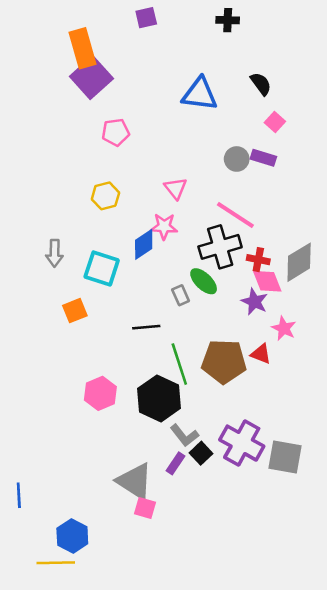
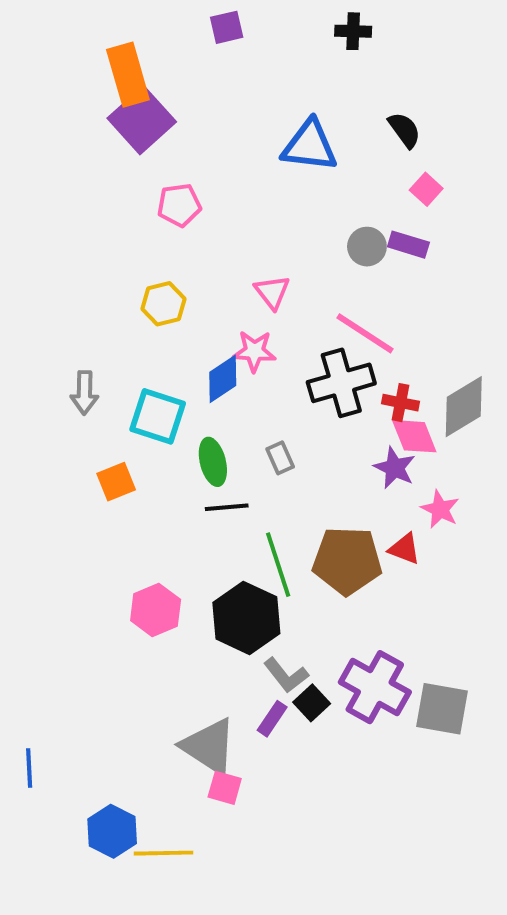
green ellipse: (204, 281) -> (213, 462), moved, turned 32
yellow line: (56, 563) -> (163, 853), moved

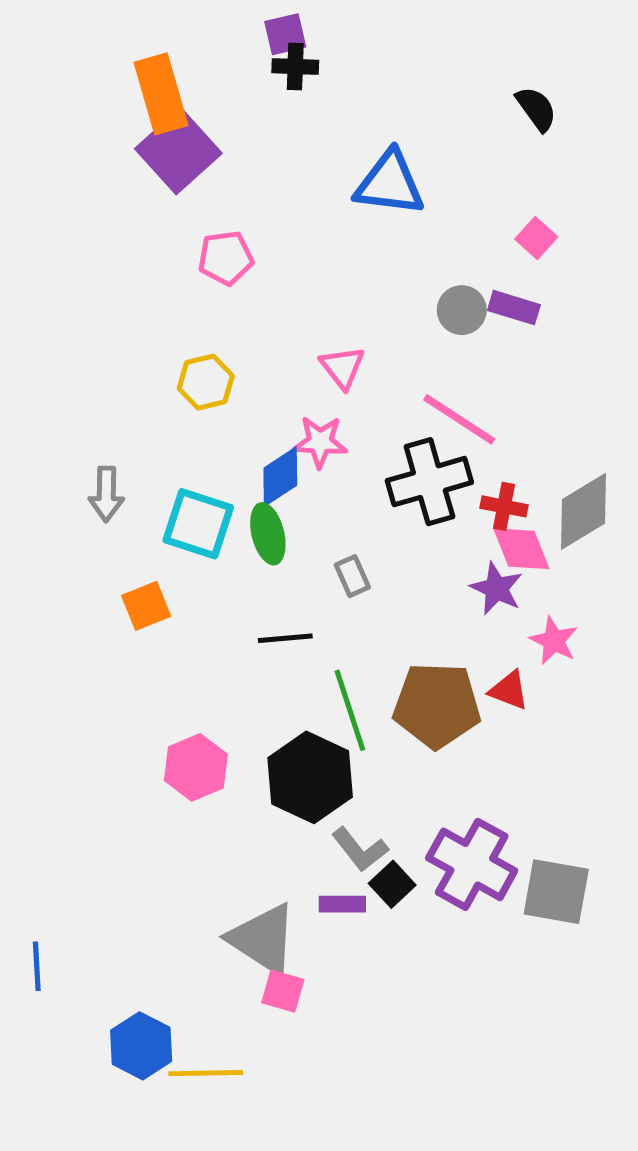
black cross: (353, 31) -> (295, 67), moved
black semicircle: (404, 130) -> (536, 109), moved
green ellipse: (213, 462) -> (268, 534), moved
purple rectangle: (272, 719) -> (342, 904), turned 56

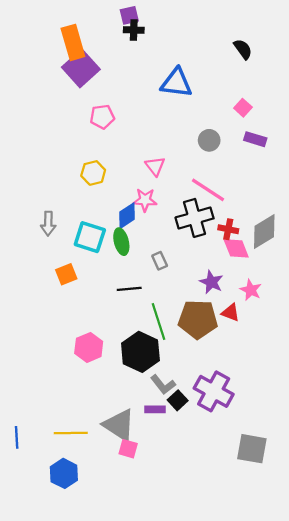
purple rectangle: (514, 308) -> (255, 139), moved
purple star: (497, 588) -> (211, 282), moved
gray square: (556, 892) -> (252, 449), moved
yellow line: (206, 1073) -> (71, 433), moved

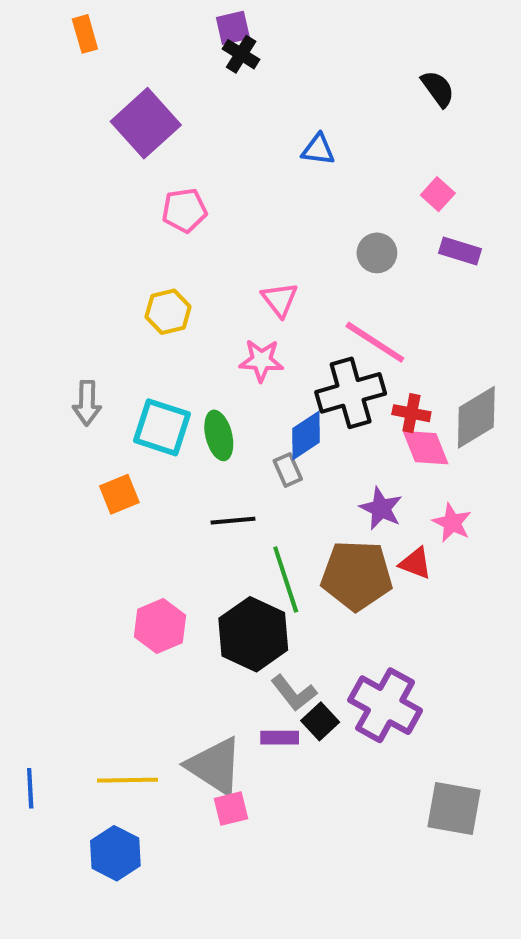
black cross: (134, 30) -> (241, 54), turned 30
orange rectangle: (73, 42) -> (85, 34), moved, size x0.6
blue triangle: (176, 83) -> (318, 150), size x0.6
blue diamond: (127, 216) -> (306, 435), moved
pink square: (128, 449) -> (231, 809), turned -30

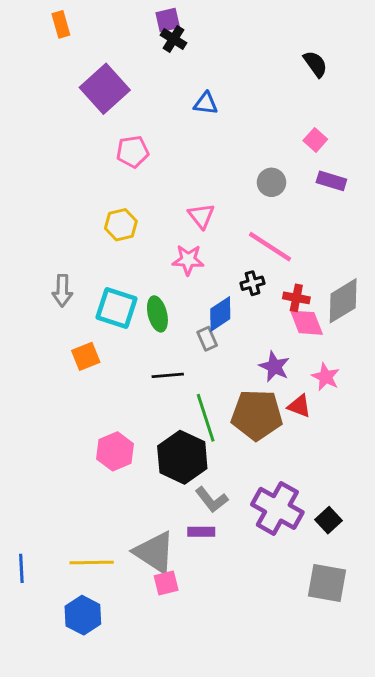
blue triangle: (318, 150) -> (206, 103), moved
black cross: (351, 393) -> (252, 283), size x0.5
black square: (320, 721) -> (329, 520), moved

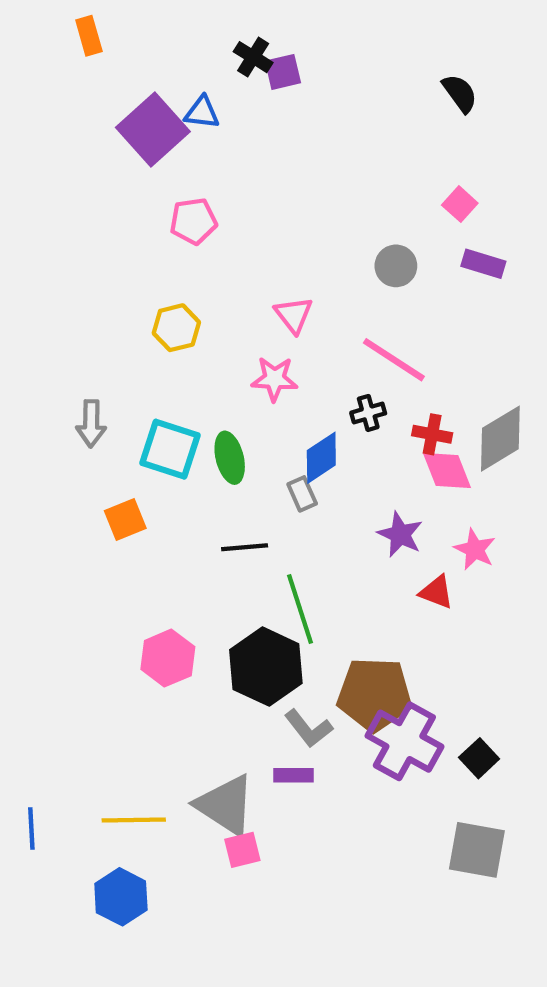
purple square: (168, 20) -> (283, 72), moved
blue triangle: (206, 103) -> (202, 112), moved
brown pentagon: (257, 415) -> (375, 694), moved

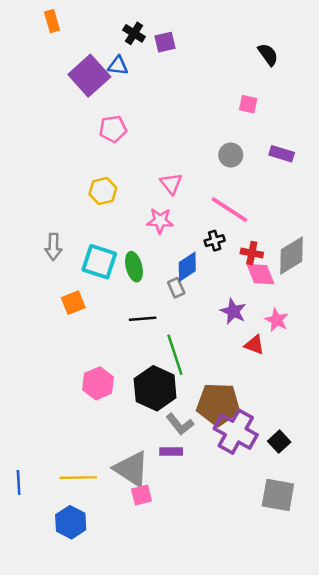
black cross: (253, 57) -> (134, 33), moved
pink square: (460, 204) -> (248, 104), moved, turned -30

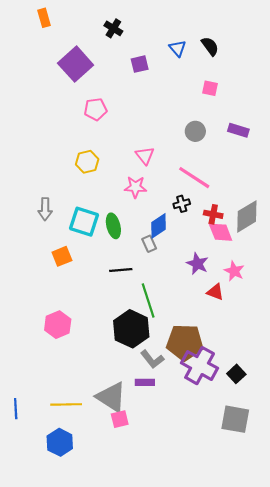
purple square: (165, 42) -> (140, 64), moved
black semicircle: (268, 55) -> (210, 46), moved
blue triangle: (118, 66) -> (177, 48), moved, turned 42
pink hexagon: (98, 383) -> (58, 325), moved

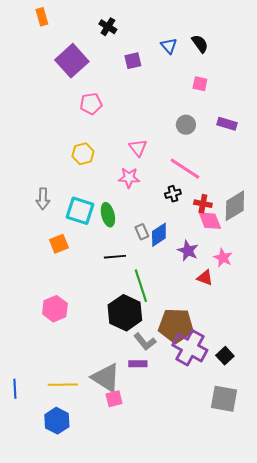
blue diamond: (159, 226) -> (159, 235), moved

